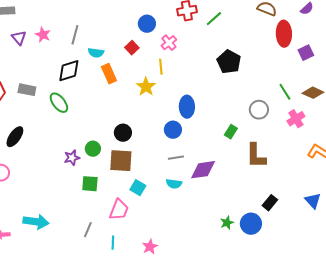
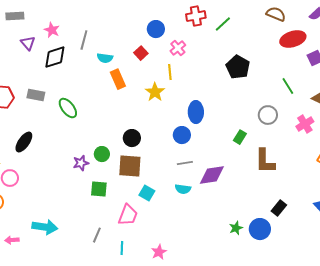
red ellipse: (284, 34) -> (293, 39), turned 75
pink star: (43, 35) -> (52, 30), moved
black diamond: (69, 71) -> (55, 57), moved
green line: (285, 92) -> (288, 86), moved

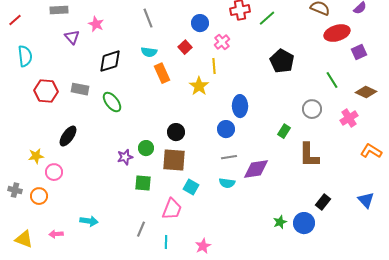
gray line: (84, 40) -> (148, 18), moved, turned -36
black diamond: (55, 57) -> (110, 61), moved
cyan arrow: (45, 227) -> (89, 221), size x0.7

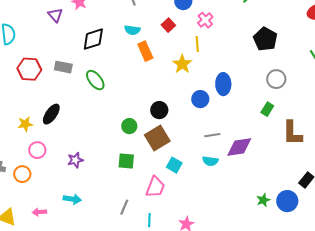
gray circle: (312, 109) -> (276, 79), moved
blue circle: (226, 129) -> (200, 99), moved
yellow star: (36, 156) -> (25, 124), moved
purple star: (125, 157) -> (75, 160), moved
brown square: (174, 160) -> (157, 138), turned -35

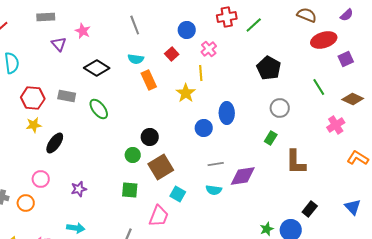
black diamond: (93, 39) -> (97, 68), turned 50
black circle: (159, 110) -> (150, 137), moved
yellow star: (25, 124) -> (34, 125), moved

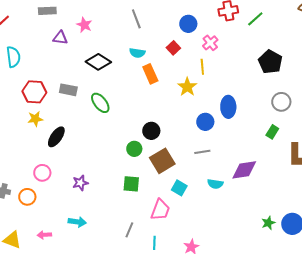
purple triangle: (59, 44) -> (60, 38), turned -42
gray line: (216, 164) -> (202, 152), moved

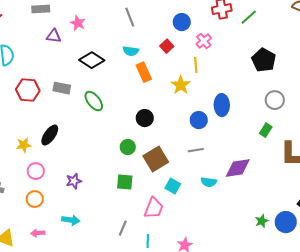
yellow star: (35, 119) -> (24, 145), moved
black circle: (151, 131) -> (145, 118), moved
orange circle: (27, 197) -> (35, 199), moved

